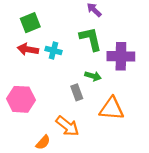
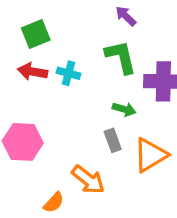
gray rectangle: (77, 92) -> (113, 140), moved
orange triangle: (112, 109) -> (150, 155), turned -36

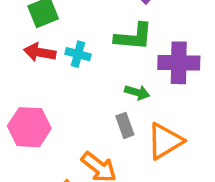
green L-shape: (121, 57) -> (134, 37), turned 108

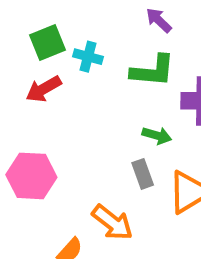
red arrow: (40, 52) -> (44, 89), turned -40
cyan cross: (78, 54) -> (88, 57), moved

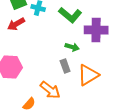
green L-shape: (153, 71) -> (70, 15), turned 35

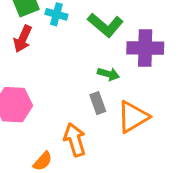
red arrow: (16, 24) -> (23, 39), turned -36
orange arrow: (50, 90) -> (75, 140), turned -145

